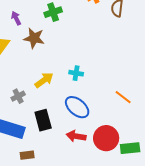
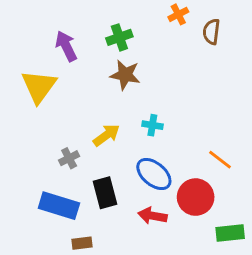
purple arrow: (16, 18) -> (66, 46), size x1.5
brown star: (34, 38) -> (125, 75), moved
red circle: (106, 138) -> (196, 197), moved

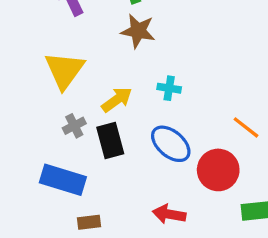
yellow triangle: (39, 86) -> (64, 70), moved
black rectangle: (105, 193) -> (110, 141), moved
red arrow: (152, 216) -> (169, 214), moved

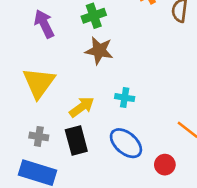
gray cross: (74, 126) -> (39, 136), moved, turned 36
red circle: (218, 170) -> (165, 165), size x0.6

